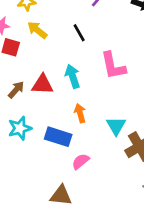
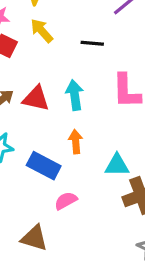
black line: (79, 33) -> (92, 43), turned -66
cyan triangle: (116, 126) -> (117, 165), turned 50

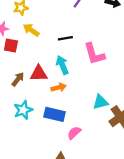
black line: (92, 43) -> (65, 38), moved
orange arrow: (76, 142) -> (59, 87), moved, turned 96

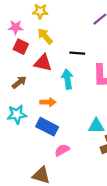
red triangle: (39, 73) -> (43, 63), moved
orange arrow: (59, 87) -> (48, 102), moved

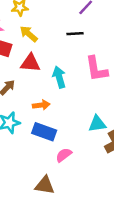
black line: (77, 53) -> (75, 34), moved

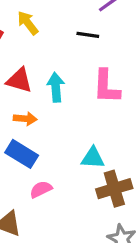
red triangle: (30, 63) -> (19, 80), moved

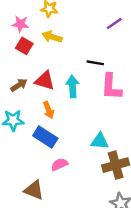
yellow arrow: (28, 23) -> (52, 37), turned -36
black line: (88, 35) -> (95, 63), moved
orange arrow: (25, 119) -> (49, 110), turned 63

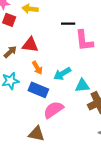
cyan arrow: (73, 87) -> (62, 74), moved, turned -108
pink semicircle: (59, 164) -> (53, 110), size x1.5

